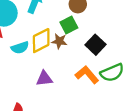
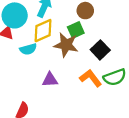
yellow diamond: (41, 41) -> (43, 31), moved
brown star: (59, 41) -> (66, 45), size x1.6

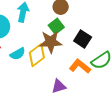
yellow diamond: (43, 31) -> (37, 55), moved
purple triangle: (50, 80) -> (59, 86), moved

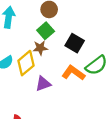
brown star: (51, 42) -> (40, 48), size x0.6
purple triangle: (59, 86) -> (43, 84), moved

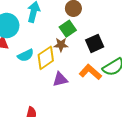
black square: (75, 43) -> (95, 43), turned 30

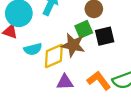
black square: (95, 43) -> (105, 36), moved
brown star: (61, 45) -> (73, 45), size x1.5

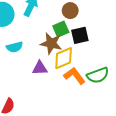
yellow diamond: (54, 56) -> (64, 58), moved
purple triangle: (65, 82) -> (40, 68), moved

